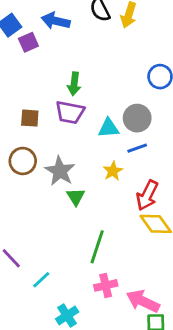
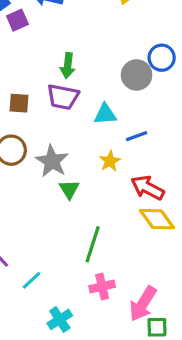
gray circle: (137, 118) -> (137, 75), moved
red arrow: (147, 195) -> (148, 188), turned 92
pink arrow: (143, 301) -> (143, 304), turned -84

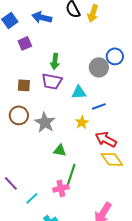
purple square: (17, 20) -> (25, 43), moved
green triangle: (69, 189) -> (60, 150), moved, turned -48
pink cross: (102, 286) -> (61, 188), moved

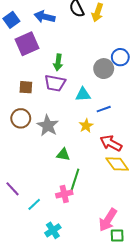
purple square: (25, 43) -> (27, 44), size x1.6

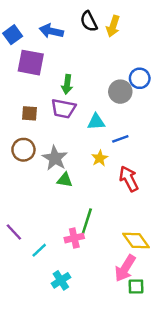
purple square: (27, 44) -> (31, 63), turned 35
red arrow: (111, 143) -> (129, 179), turned 35
green triangle: (63, 155) -> (65, 180), moved
yellow diamond: (117, 164) -> (136, 240), moved

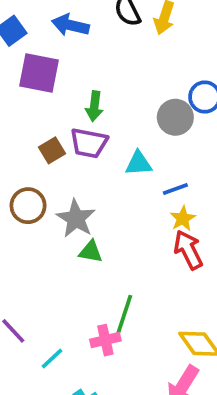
brown square: (30, 113) -> (52, 150), moved, turned -35
yellow star: (100, 158) -> (183, 219), moved

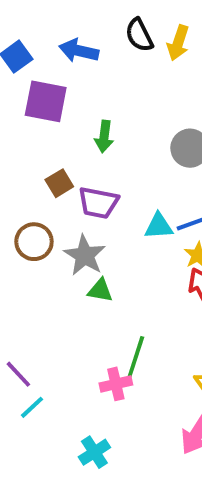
purple trapezoid: (89, 143) -> (98, 203), moved
cyan triangle: (139, 163) -> (159, 226), moved
cyan line: (52, 358) -> (32, 407), moved

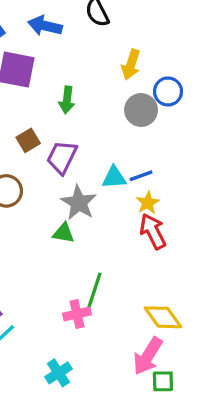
yellow arrow: (178, 43) -> (131, 65), moved
purple trapezoid: (98, 203) -> (62, 157), turned 105
gray star: (85, 255) -> (79, 203), moved

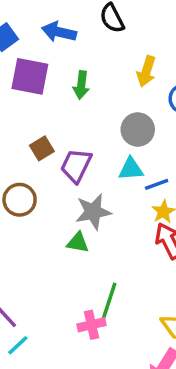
green arrow: (67, 100) -> (81, 85), moved
gray circle: (141, 110) -> (138, 130), moved
cyan triangle: (114, 177) -> (131, 169), moved
gray star: (79, 203) -> (93, 212), turned 30

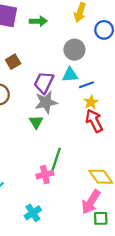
green arrow: (81, 85) -> (38, 21), turned -98
purple trapezoid: (76, 165) -> (44, 82), moved
green triangle: (78, 243) -> (36, 122), turned 48

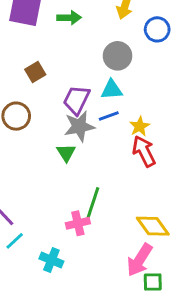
blue line: (87, 85) -> (109, 116), moved
cyan cross: (33, 213) -> (51, 260), moved, turned -35

